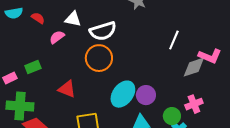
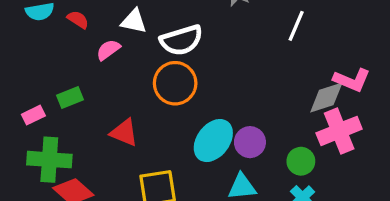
white line: (174, 40) -> (296, 26), moved
pink cross: (194, 104) -> (339, 131), moved, size x1.5
green circle: (172, 116) -> (301, 161), moved

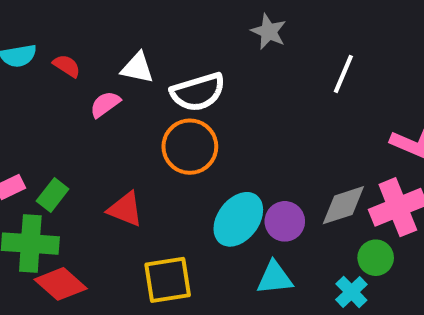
green rectangle: (70, 98) -> (53, 195), moved, turned -30
gray diamond: (326, 98) -> (343, 205), moved
green circle: (301, 161) -> (376, 258), moved

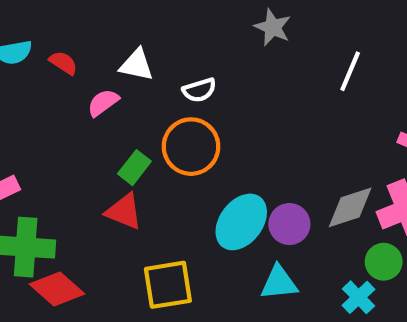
white semicircle: (198, 92) -> (199, 90), size x0.6
green rectangle: (53, 195) -> (134, 168), moved

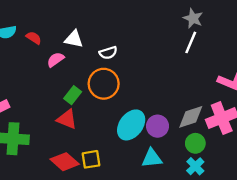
gray star: (273, 27) -> (193, 18), moved
green circle: (384, 262) -> (195, 143), moved
yellow square: (168, 285) -> (91, 159), size x0.7
red diamond: (57, 289) -> (65, 162), moved

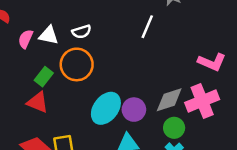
white triangle: (74, 39) -> (49, 35), moved
white line: (191, 42) -> (147, 27), moved
pink semicircle: (55, 60) -> (26, 39), turned -30

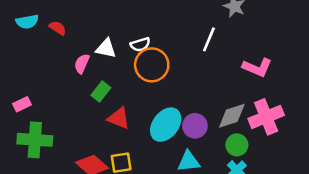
pink semicircle: (26, 39) -> (82, 64), moved
pink L-shape: (212, 62) -> (257, 67), moved
orange circle: (77, 64) -> (152, 65), moved
red triangle: (38, 102) -> (119, 118), moved

